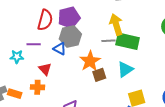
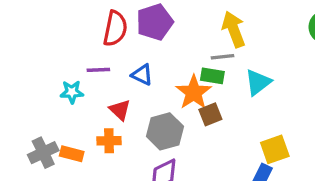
gray hexagon: (70, 36) -> (165, 131), moved
green rectangle: (128, 41) -> (212, 76), moved, size x0.6
cyan triangle: (125, 69) -> (258, 82), moved

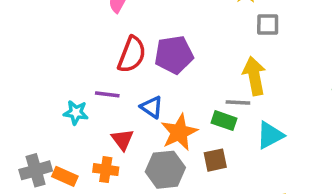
orange star: (194, 92) -> (179, 132), moved

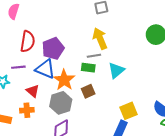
purple pentagon: (174, 55) -> (53, 48), moved
blue triangle: (152, 107) -> (45, 69), size x1.5

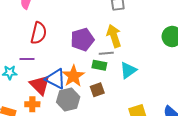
purple pentagon: (53, 48) -> (82, 40), moved
blue triangle: (45, 69) -> (56, 79), moved
red triangle: (33, 91) -> (40, 85), size x1.5

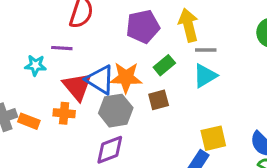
gray line: (106, 53) -> (206, 50), moved
green rectangle: (99, 65) -> (164, 65), turned -56
orange star: (73, 76) -> (126, 78), turned 30

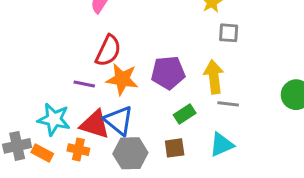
cyan star: (35, 65) -> (54, 119), moved, size x1.5
cyan triangle: (205, 76) -> (222, 145), moved
orange star: (126, 78) -> (122, 79), moved
red triangle: (77, 86) -> (95, 124), turned -40

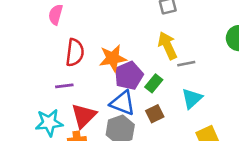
purple pentagon: (168, 73) -> (129, 76), moved
orange star: (122, 79) -> (113, 58), moved
blue triangle: (119, 120) -> (123, 103), moved
red triangle: (95, 124) -> (84, 116), turned -44

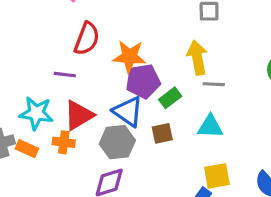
cyan triangle: (192, 98) -> (210, 126), turned 30

